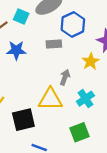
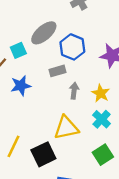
cyan square: (21, 17) -> (18, 50), turned -35
yellow star: (91, 61) -> (101, 93), moved
gray arrow: (65, 77) -> (74, 91), moved

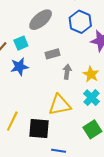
blue hexagon: (72, 47) -> (80, 22), moved
cyan square: (18, 50) -> (21, 43), moved
black square: (43, 154) -> (39, 128), turned 30

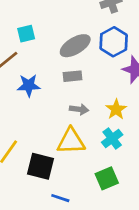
gray ellipse: (41, 20) -> (75, 46), moved
cyan square: (21, 43) -> (26, 34), moved
gray arrow: (67, 72) -> (79, 109), moved, turned 80

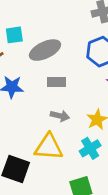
gray ellipse: (75, 46) -> (45, 50), moved

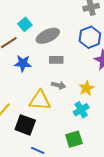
cyan square: (14, 35) -> (25, 24), turned -32
yellow triangle: (49, 147) -> (40, 100), moved

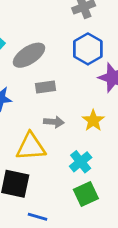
cyan cross: (81, 110) -> (81, 162), moved

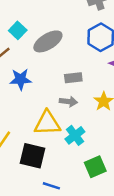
gray rectangle: (46, 87) -> (73, 78), moved
cyan cross: (81, 162) -> (75, 135), moved

